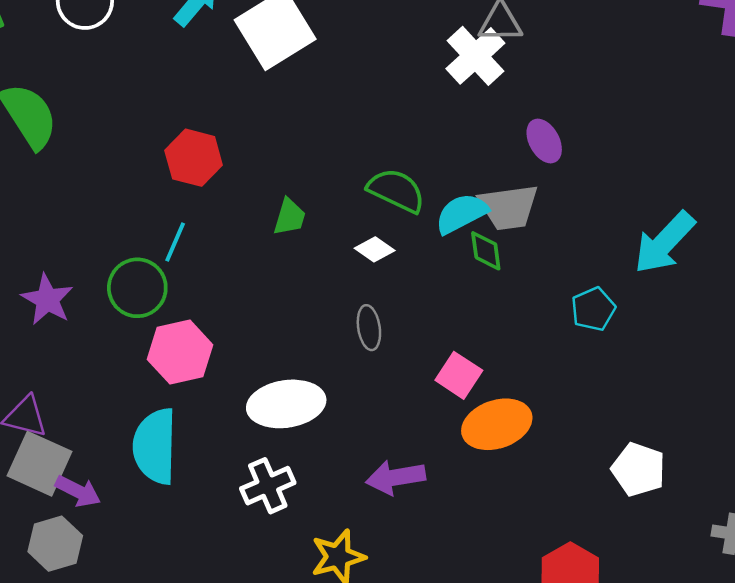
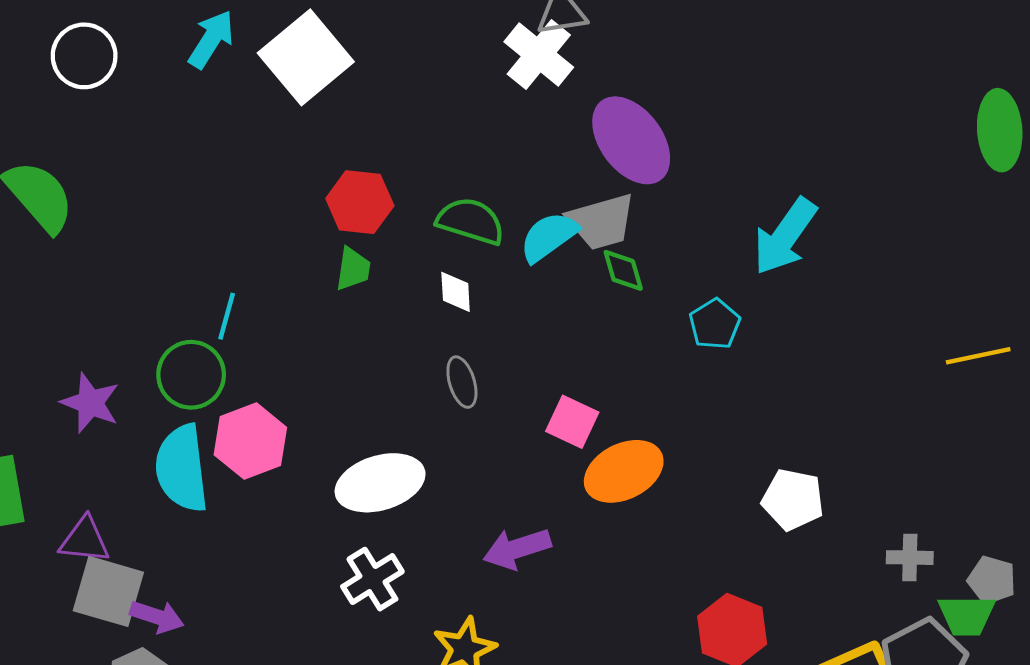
purple ellipse: (544, 141) -> (631, 140), size x1.8
red hexagon: (194, 158) -> (360, 202), moved
white diamond: (375, 249) -> (456, 292), turned 60
green diamond: (486, 251) -> (623, 270), moved
cyan semicircle: (155, 446) -> (182, 468), moved

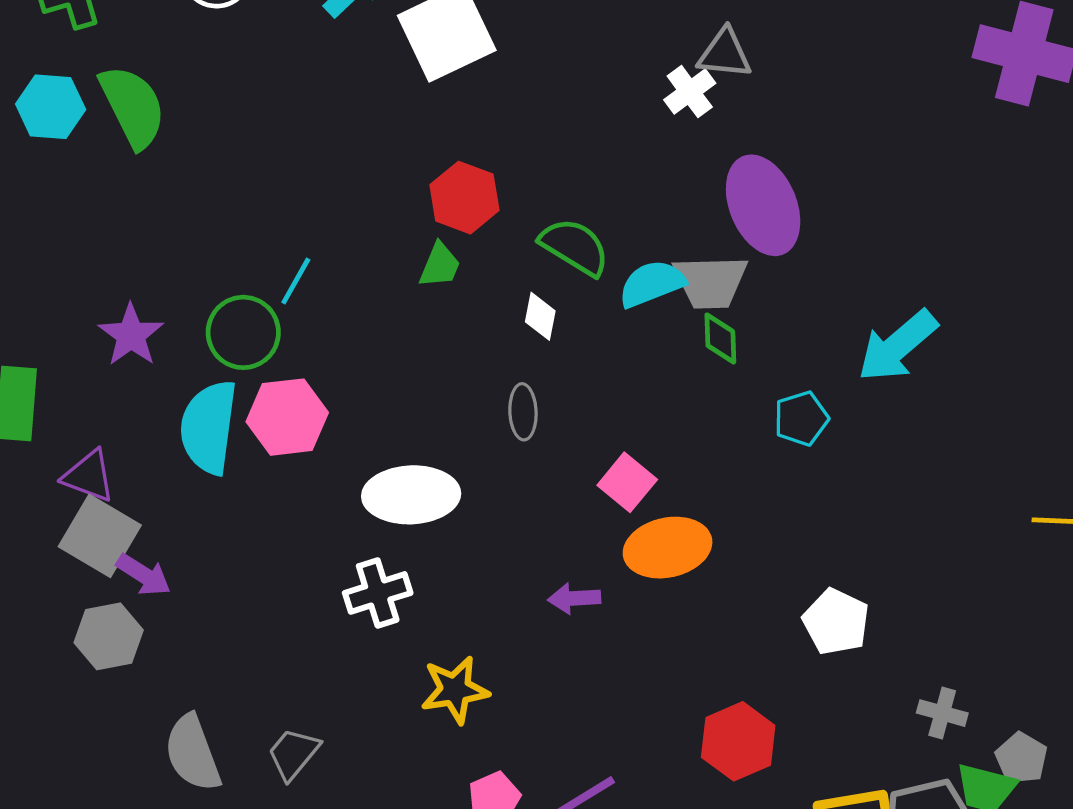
white cross: (539, 55) -> (690, 92), size x0.7
purple arrow: (517, 549) -> (574, 598), moved, size x0.7

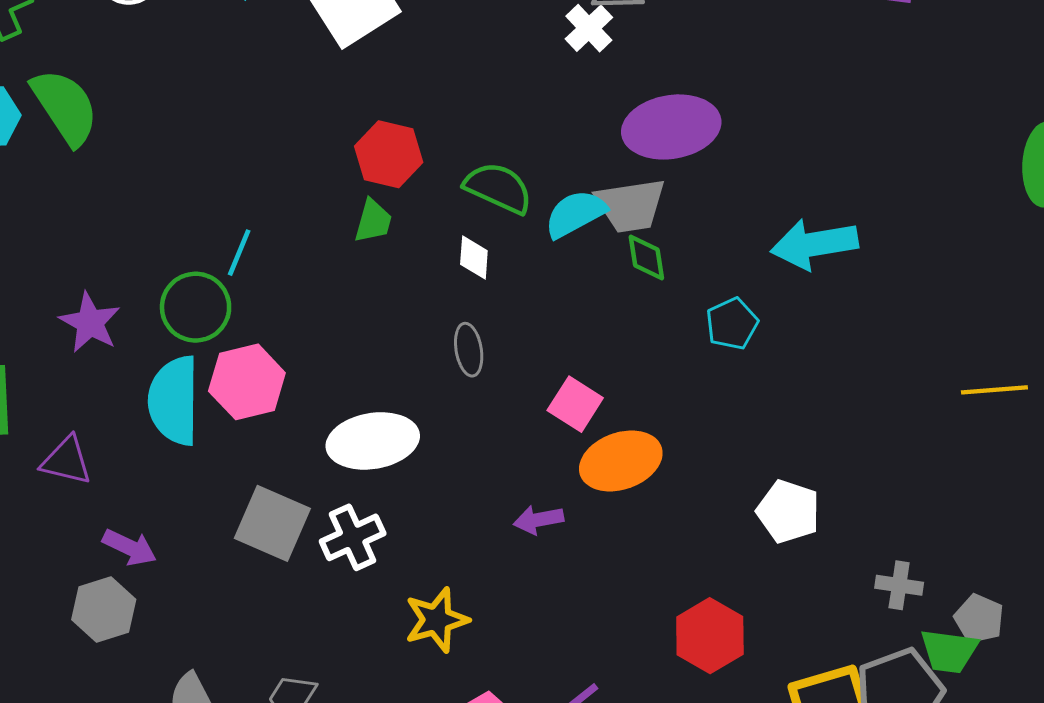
purple ellipse: (763, 205) -> (671, 127), turned -70
cyan arrow: (897, 346) -> (814, 244), turned 38
gray square: (100, 536) -> (272, 523), moved

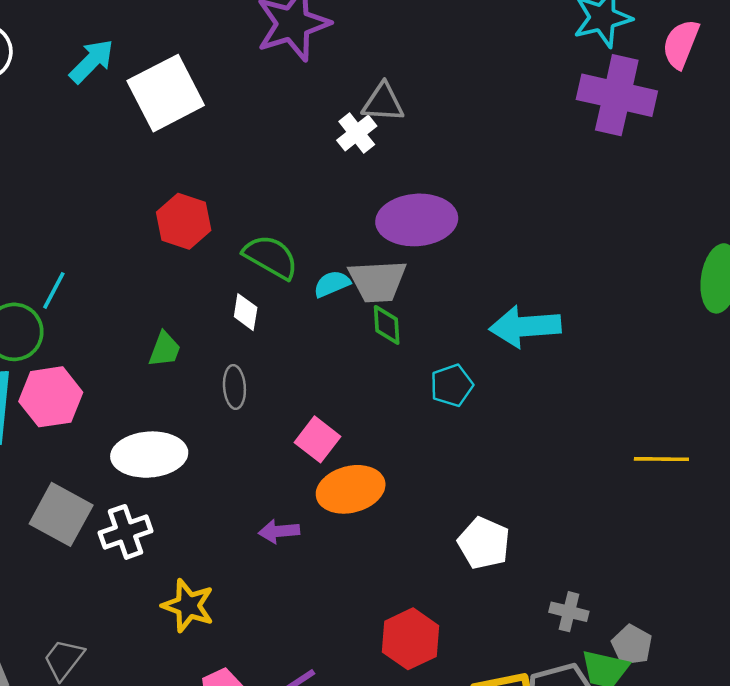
cyan semicircle: (575, 214) -> (332, 284), size x0.7
green trapezoid: (373, 221) -> (165, 349), moved
yellow star: (437, 620) -> (188, 606), turned 30

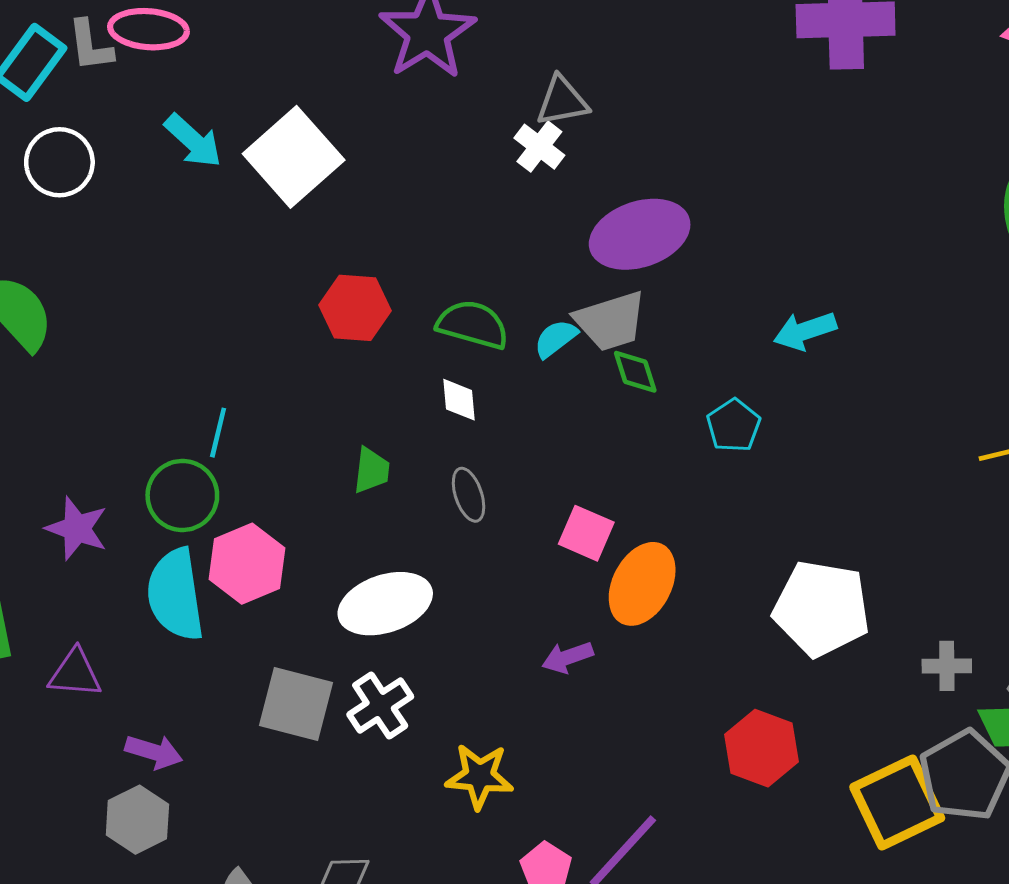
cyan arrow: (92, 61) -> (193, 141), turned 102
cyan arrow: (525, 326) -> (805, 331), size x0.7
orange ellipse: (351, 489) -> (642, 584), turned -34
white pentagon: (484, 543) -> (822, 608), size x1.5

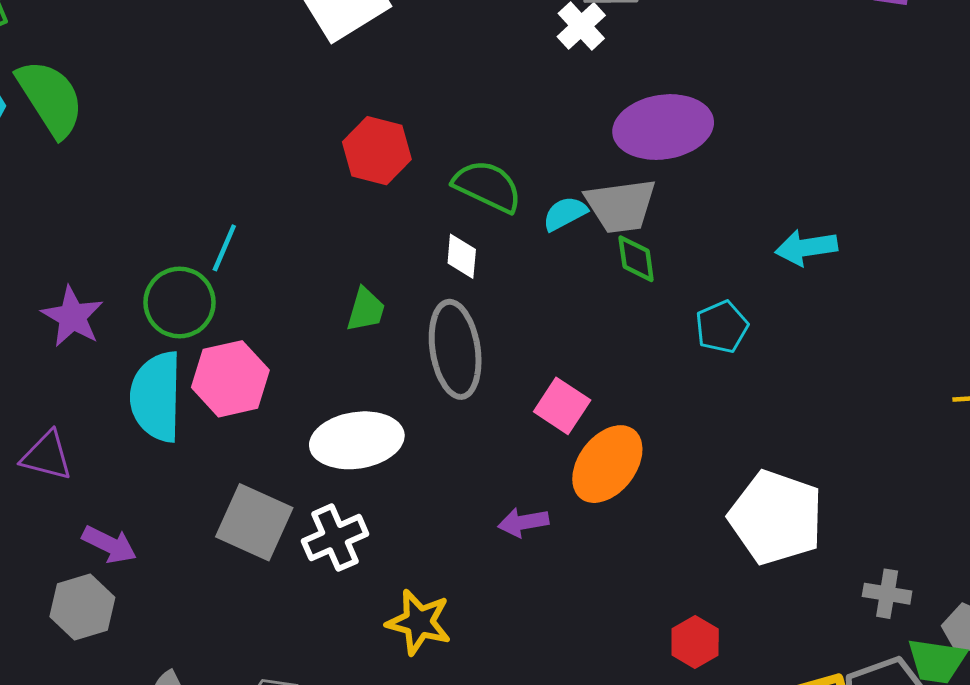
gray ellipse: (469, 495) -> (455, 349), size x1.8
red hexagon: (762, 748) -> (695, 642), size x0.7

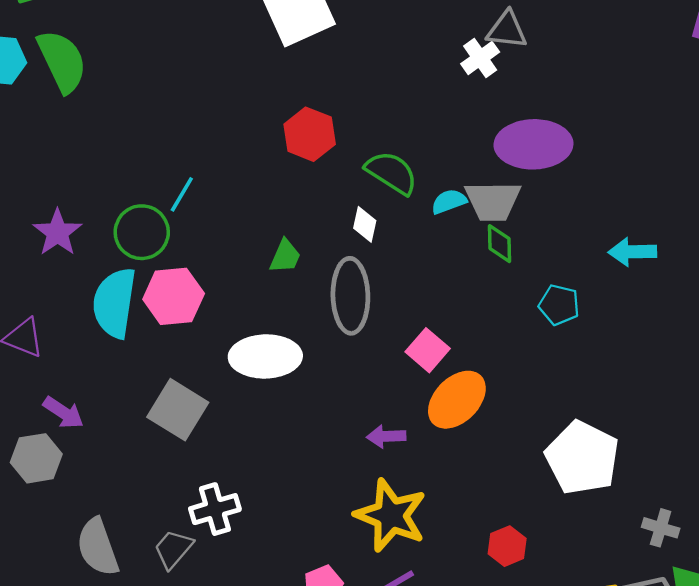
cyan pentagon: (722, 327) -> (559, 305), turned 30
white cross: (335, 538) -> (215, 509), moved
yellow star: (419, 622) -> (391, 515), moved, size x1.4

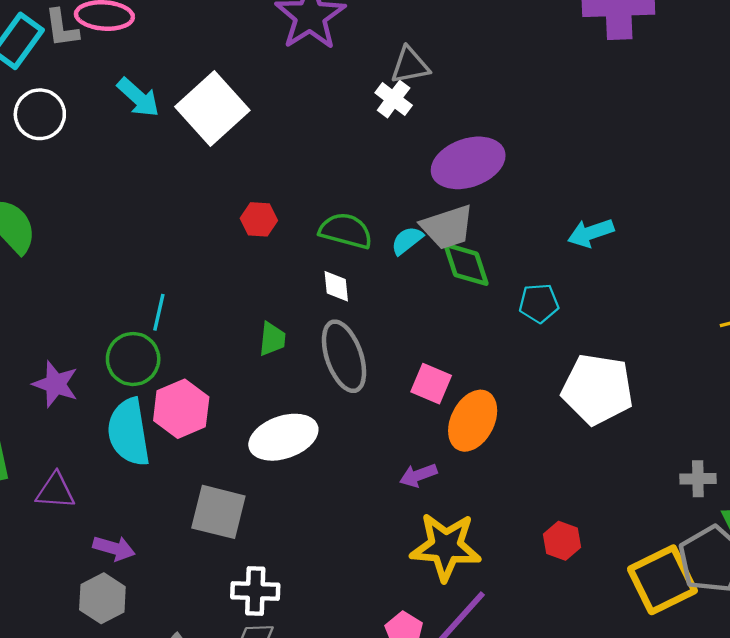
red hexagon: (310, 134) -> (259, 219), size x0.7
green diamond: (500, 244) -> (466, 264), size x1.4
white pentagon: (582, 458) -> (597, 389), moved
white cross: (215, 509) -> (255, 591), moved, turned 36

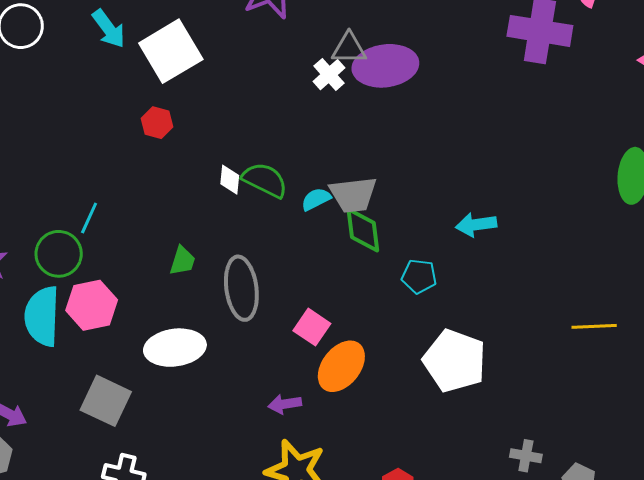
purple ellipse: (468, 163) -> (385, 66), moved
red hexagon: (259, 219) -> (157, 123), moved
white diamond: (336, 286) -> (230, 180), moved

